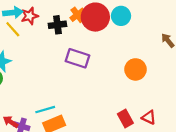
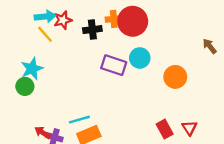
orange cross: (78, 15) -> (114, 19), turned 32
cyan circle: (121, 16) -> (140, 58), moved
red triangle: (149, 117) -> (190, 128), turned 32

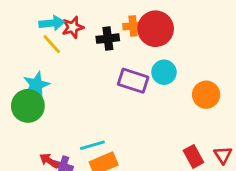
green circle: (25, 86) -> (28, 106), size x1.5

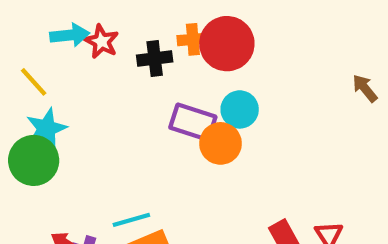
red star: (73, 27) -> (102, 42), turned -30
yellow line: (52, 44) -> (34, 82), moved
orange circle: (206, 95) -> (221, 143), moved

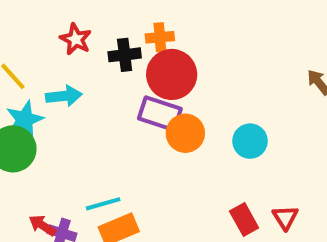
cyan arrow: (70, 35) -> (64, 96), moved
red circle: (227, 44) -> (172, 74), moved
cyan circle: (240, 109) -> (250, 141), moved

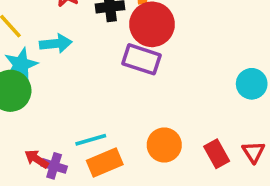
orange circle: (185, 133) -> (164, 145), moved
cyan circle: (250, 141) -> (252, 84), moved

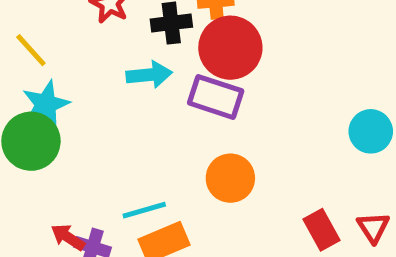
cyan arrow: (56, 44) -> (149, 75), moved
orange circle: (164, 145) -> (230, 178), moved

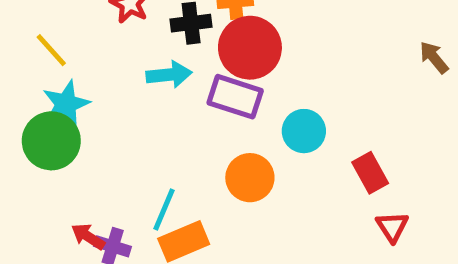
cyan circle: (371, 131) -> (304, 131), moved
cyan line: (144, 210) -> (164, 210), turned -51
red rectangle: (321, 230) -> (370, 173), moved

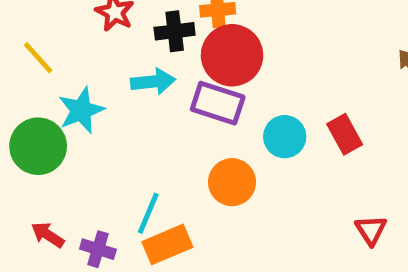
cyan star: (66, 104) -> (81, 110), moved
red rectangle: (370, 173) -> (345, 134), moved
red arrow: (88, 237) -> (48, 235), moved

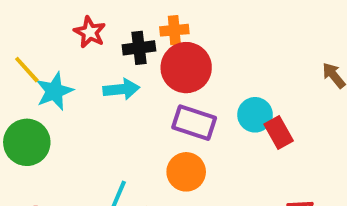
purple rectangle: (218, 103) -> (194, 123), moved
cyan star: (81, 110) -> (54, 91), moved
cyan circle: (285, 137) -> (255, 115), moved

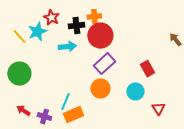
cyan star: (54, 91) -> (37, 32), moved
cyan circle: (255, 115) -> (135, 92), moved
purple rectangle: (194, 123) -> (104, 64), turned -60

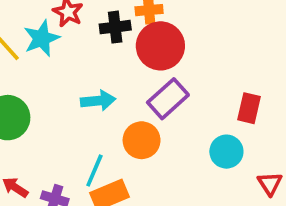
cyan arrow: (67, 47) -> (98, 101), moved
red rectangle: (147, 69) -> (249, 108), turned 42
orange circle: (100, 89) -> (142, 140), moved

